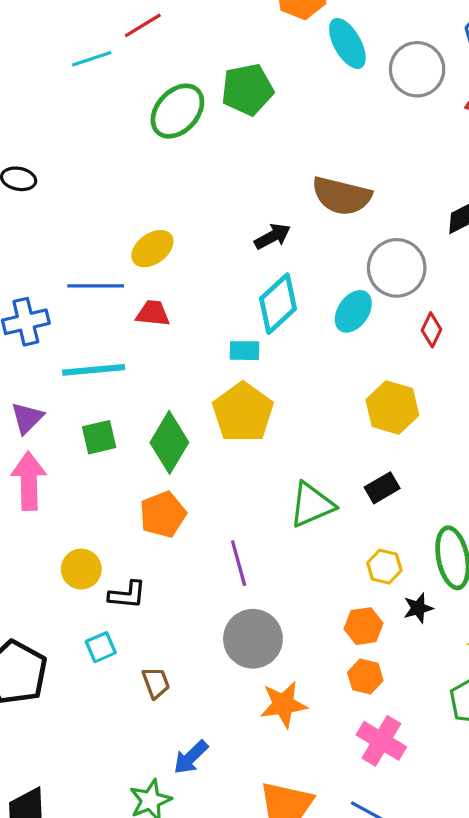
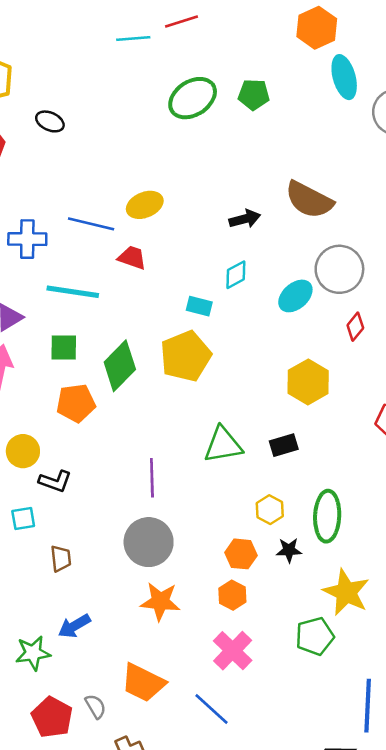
green pentagon: (247, 89) -> (254, 94), size x0.7
cyan diamond: (278, 304) -> (236, 275), size x0.6
orange pentagon: (163, 514) -> (76, 403), moved

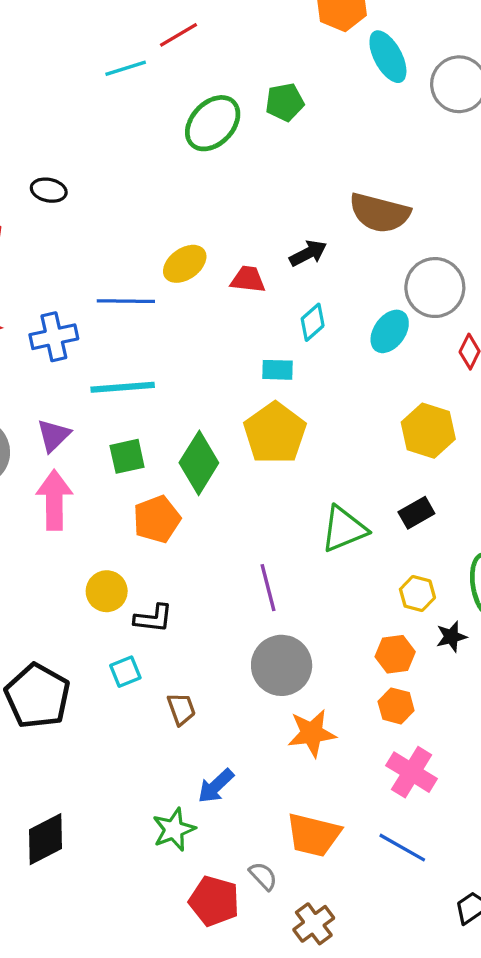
red trapezoid: (132, 258) -> (248, 279), moved

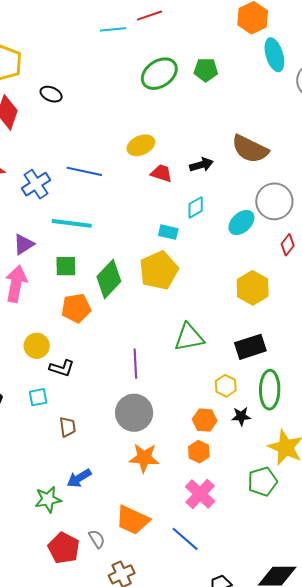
yellow ellipse: (185, 264) -> (141, 145), moved
blue cross: (54, 337) -> (36, 184), turned -32
black rectangle: (416, 513) -> (250, 347), moved, size x1.4

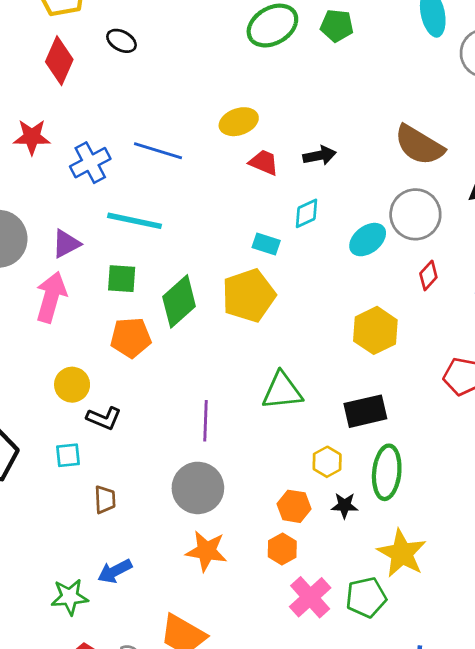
brown semicircle: (250, 149) -> (419, 145), moved
pink cross: (200, 494) -> (310, 597), moved

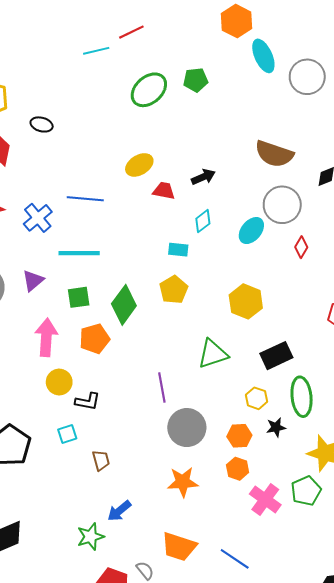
yellow pentagon: (249, 295) -> (174, 290), size x0.7
pink arrow: (51, 297) -> (46, 337), moved
yellow hexagon: (375, 330) -> (246, 301), moved
gray circle: (198, 488) -> (187, 428), moved

